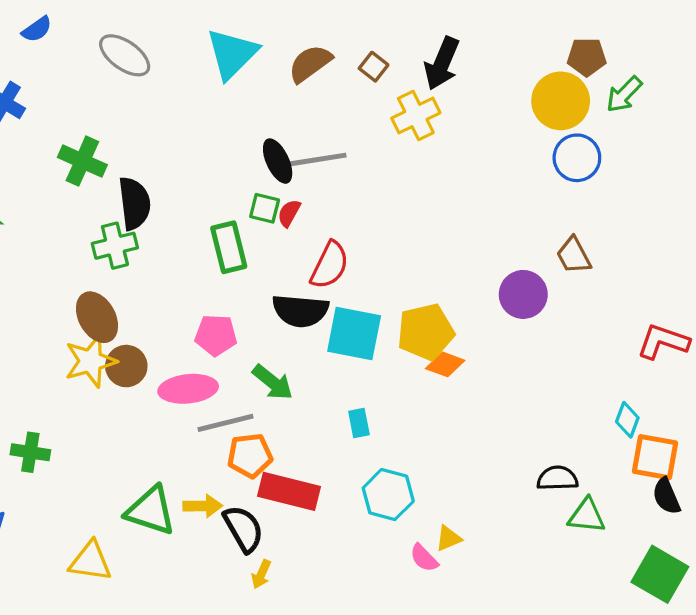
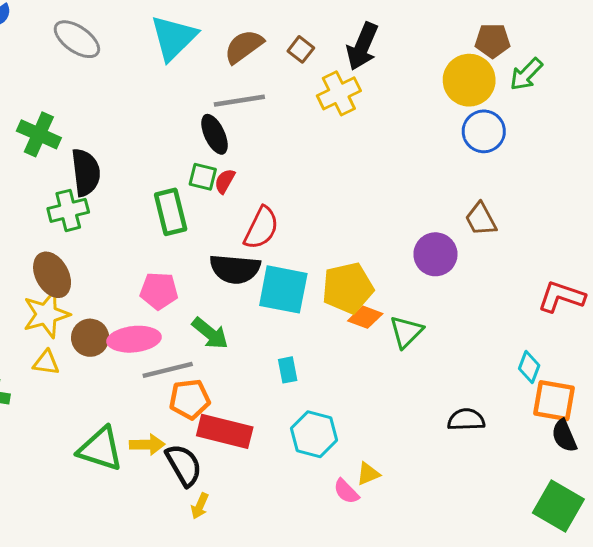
gray line: (318, 159) -> (239, 101), moved
brown circle: (126, 366) -> (90, 338), moved
green triangle: (587, 516) -> (406, 332), moved, turned -51
yellow triangle: (90, 561) -> (46, 363), moved, size x0.7

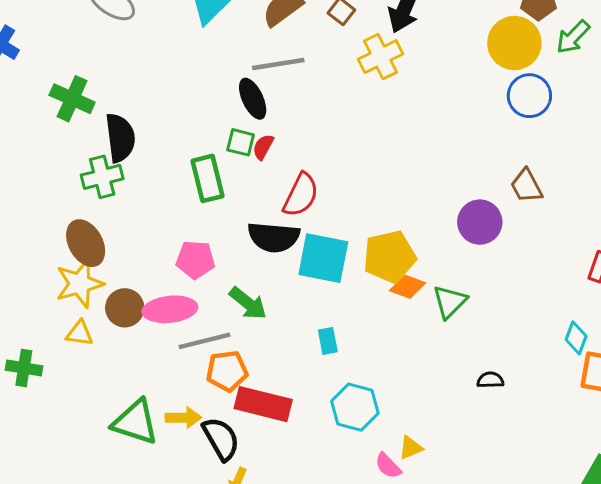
black semicircle: (466, 420) -> (490, 380), moved, size x0.7

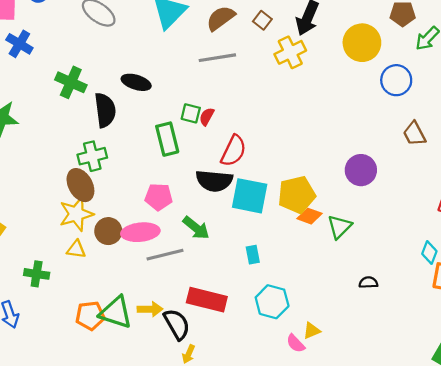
yellow circle: (514, 43) -> (362, 43), moved
black ellipse: (253, 99) -> (136, 82), moved, turned -48
green cross: (102, 177) -> (92, 156), moved
brown trapezoid: (526, 186) -> (414, 134), moved
orange pentagon: (227, 371) -> (90, 316), moved

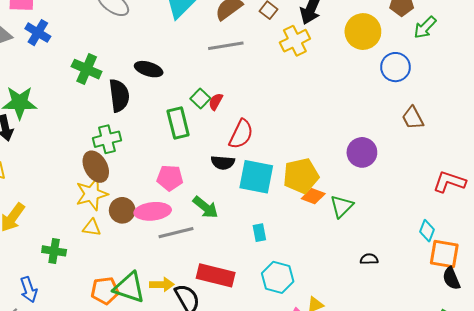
green square: (191, 113) -> (200, 99), turned 30
black semicircle: (214, 181) -> (223, 163), size x0.7

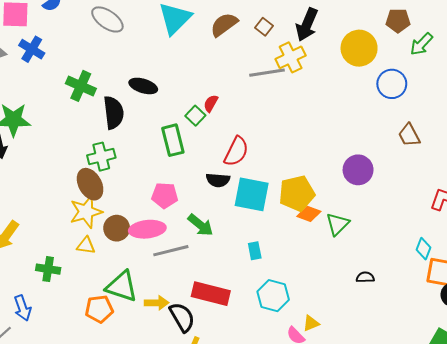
gray line: (226, 46) -> (267, 73), moved
red semicircle: (216, 102) -> (211, 103), moved
green triangle: (129, 288) -> (122, 286), moved

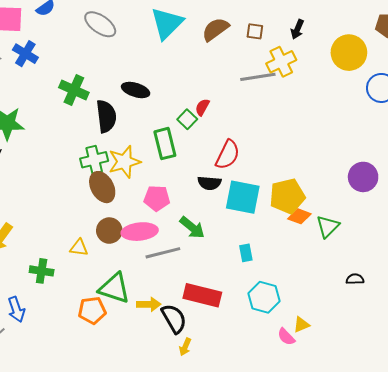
black arrow: (307, 25) -> (297, 29), size x0.6
brown square: (264, 27) -> (255, 31), turned -30
purple circle: (358, 170) -> (363, 177), moved
brown ellipse: (90, 184) -> (102, 187), moved
yellow star: (86, 212) -> (124, 162), moved

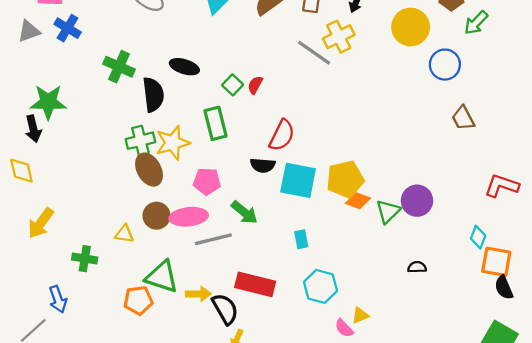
gray line: (258, 77) -> (314, 53), turned 44
green square: (187, 119) -> (233, 85), moved
purple circle: (363, 177) -> (417, 201), moved

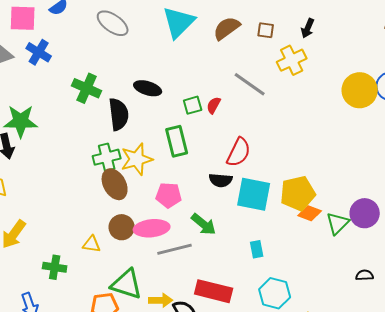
yellow circle: (411, 27) -> (360, 90), moved
gray line: (314, 53) -> (250, 84), moved
green square: (233, 85) -> (193, 105), turned 30

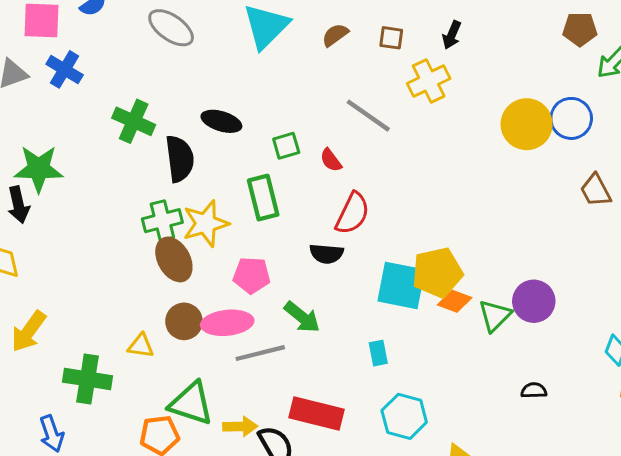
brown semicircle: (227, 28) -> (335, 35), size x0.7
red semicircle: (214, 105) -> (331, 160), moved, turned -66
cyan square: (254, 194) -> (401, 285), moved
green cross: (55, 267) -> (88, 379), size x1.4

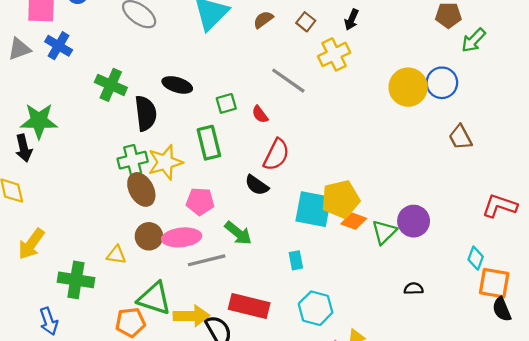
brown square: (391, 38) -> (306, 22), turned 30
black semicircle: (326, 254) -> (257, 185), turned 30
yellow arrow: (240, 426) -> (191, 316), size x1.4

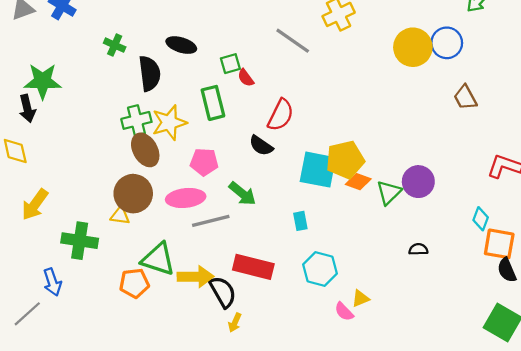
green cross: (111, 85) -> (115, 45), size x0.7
red semicircle: (260, 114) -> (246, 78), moved
brown circle: (149, 236) -> (133, 194), moved, size x1.4

